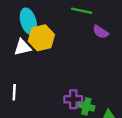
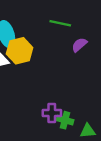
purple semicircle: (100, 32) -> (79, 45), turned 105

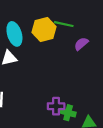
yellow hexagon: (20, 51) -> (44, 30), moved

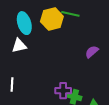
purple semicircle: (81, 44) -> (92, 52), moved

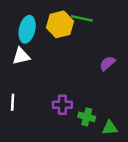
cyan ellipse: (24, 23) -> (27, 29), turned 30
purple cross: (63, 91) -> (62, 105), moved

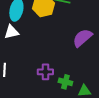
purple semicircle: (107, 63) -> (82, 38), size x1.5

